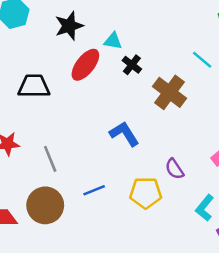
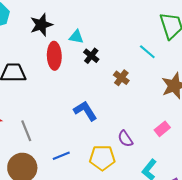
red ellipse: (85, 65) -> (54, 56), turned -40
brown cross: (169, 92) -> (121, 78), size x0.6

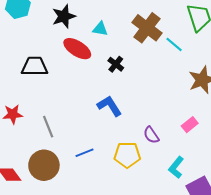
red ellipse: (54, 56) -> (77, 49), turned -56
black cross: (91, 56) -> (116, 64), moved
brown cross: (121, 78) -> (147, 28), moved, size x1.8

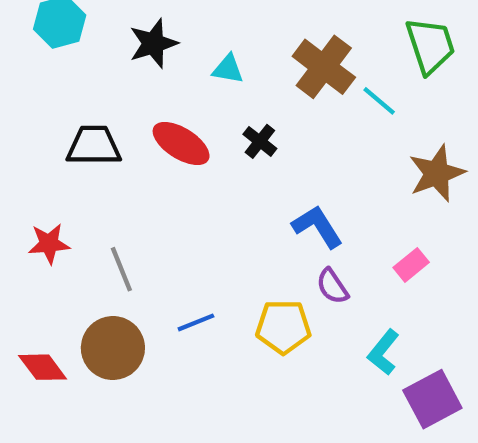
red ellipse: (77, 49) -> (181, 144), moved
blue L-shape: (110, 106) -> (317, 227), moved

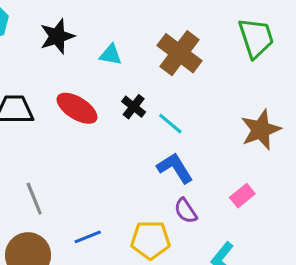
cyan line: (379, 101) -> (170, 124), moved

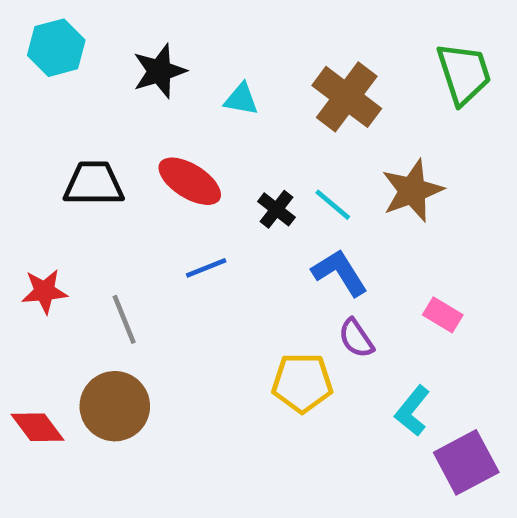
black cross: (134, 107) -> (276, 209), moved
brown star: (261, 130) -> (412, 191), moved
pink rectangle: (242, 196) -> (443, 315), turned 70
blue line: (88, 237) -> (206, 268), moved

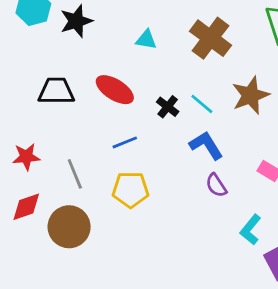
black star: (159, 71) -> (76, 21), moved
yellow pentagon: (302, 383) -> (131, 190), moved
red diamond: (37, 427) -> (26, 207), moved, turned -72

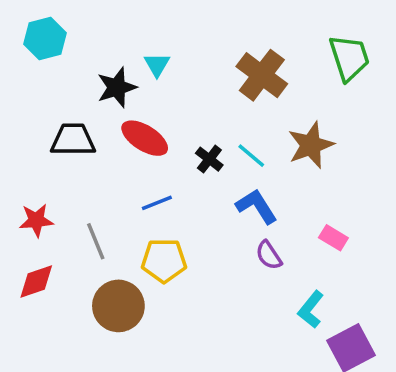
black star: (76, 21) -> (117, 87), moved
cyan triangle: (146, 40) -> (157, 65), moved, turned 50
brown circle: (69, 227) -> (118, 306), moved

